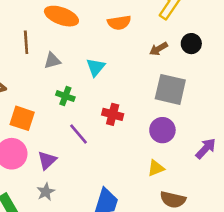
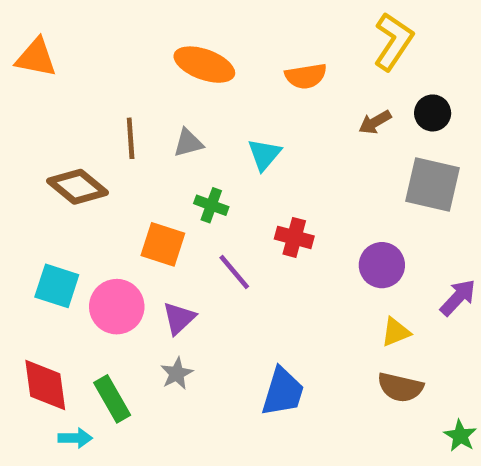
brown line: (26, 42) -> (131, 138), moved
gray square: (170, 89) -> (433, 184), moved
orange square: (22, 118) -> (163, 244), moved
yellow triangle: (156, 168) -> (396, 332), moved

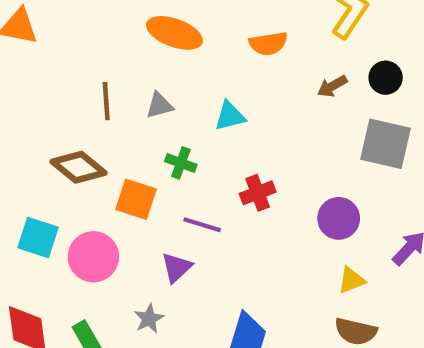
cyan triangle: (264, 154) -> (230, 116), turned 36
brown diamond: (78, 187) -> (78, 167), moved
red cross: (294, 237) -> (258, 193), turned -36
purple line: (234, 272) -> (202, 225), turned -33
purple triangle: (179, 318) -> (177, 267), moved

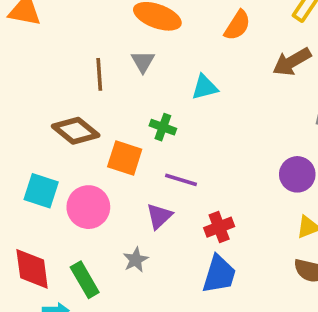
orange semicircle: (268, 44) -> (237, 25), turned -48
brown arrow: (332, 86) -> (292, 62), size x1.5
gray triangle: (160, 105) -> (143, 62), moved, turned -45
red cross: (258, 193) -> (219, 227), moved

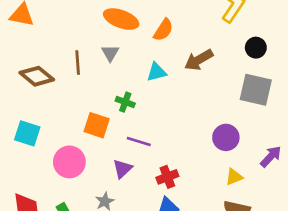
orange semicircle: (237, 25) -> (163, 30), moved
brown arrow: (292, 62) -> (199, 60), moved
brown diamond: (76, 131) -> (37, 76), moved
cyan square: (41, 191) -> (27, 133), moved

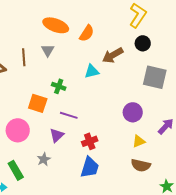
black circle: (256, 48) -> (143, 43), moved
cyan triangle: (156, 72) -> (92, 71), moved

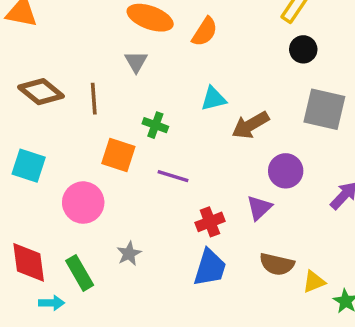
brown arrow: (113, 55) -> (250, 125), moved
brown line: (24, 57) -> (94, 99), moved
purple triangle: (57, 135) -> (259, 208), moved
yellow triangle: (139, 141) -> (314, 282), moved
brown semicircle: (141, 165) -> (277, 264), moved

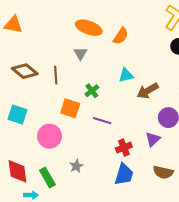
green cross: (155, 125) -> (92, 91), turned 32

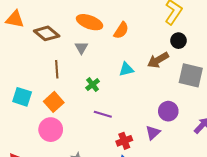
brown diamond: (25, 71) -> (47, 33), moved
brown arrow: (148, 91) -> (158, 60), moved
orange square: (70, 108) -> (54, 102), moved, turned 30
cyan square: (17, 114) -> (22, 97), moved

